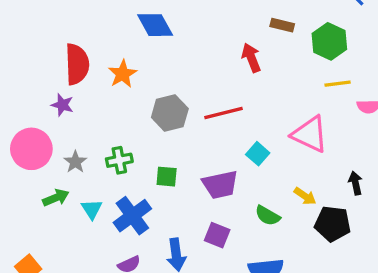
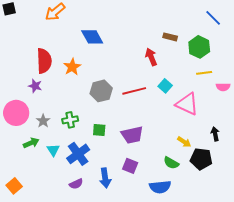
cyan square: (258, 154) -> (165, 86), moved
green semicircle: (268, 216) -> (171, 163), moved

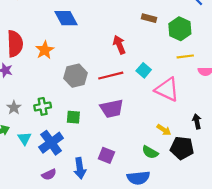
red arrow: (151, 57) -> (119, 45), moved
purple trapezoid: (132, 135) -> (112, 109), moved

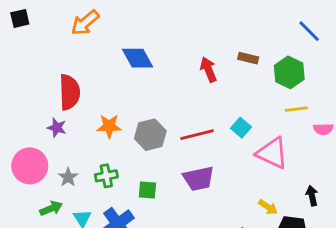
red arrow: (119, 45) -> (208, 69), moved
orange star: (45, 50) -> (109, 126), moved, turned 30

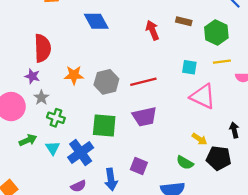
cyan square: (241, 128) -> (189, 67), moved, turned -32
green cross: (106, 176) -> (56, 118), moved, turned 30
gray star: (68, 177) -> (41, 98), moved
green square: (147, 190) -> (104, 126), size x1.6

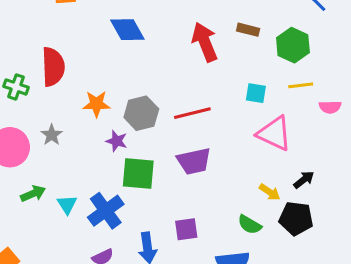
red arrow: (152, 30) -> (205, 42), size x1.4
purple star: (32, 76) -> (117, 141), moved
green cross: (56, 118) -> (16, 87), moved
black arrow: (234, 130) -> (304, 180), moved, turned 64
purple square: (139, 166) -> (186, 229), turned -30

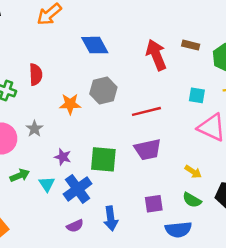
red semicircle: (53, 67) -> (36, 75), size x0.7
gray hexagon: (141, 113) -> (103, 91), moved
purple star: (117, 141) -> (63, 157), moved
yellow arrow: (270, 192) -> (193, 172), moved
purple square: (186, 229) -> (154, 204), moved

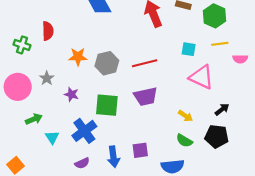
gray hexagon: (103, 91) -> (107, 63), moved
purple star: (63, 157) -> (71, 94), moved
cyan triangle: (47, 184) -> (52, 137), moved
purple square: (154, 204) -> (140, 150), moved

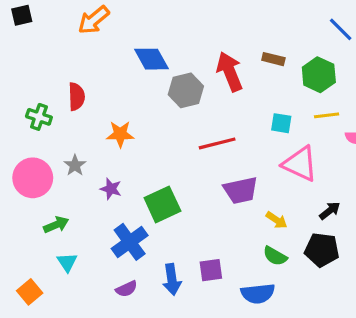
gray hexagon: (107, 63) -> (186, 90), moved
purple trapezoid: (146, 97) -> (241, 190), moved
green square: (107, 105) -> (162, 204), turned -30
cyan triangle: (52, 137) -> (67, 262), moved

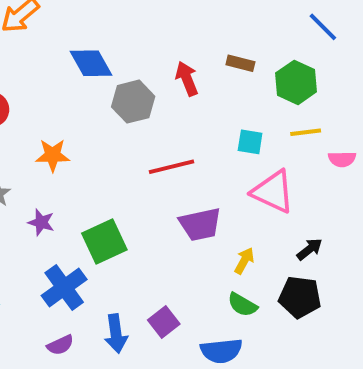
red arrow: (230, 72) -> (187, 79), size x0.7
yellow arrow: (277, 220) -> (244, 261), turned -95
purple square: (211, 270) -> (164, 322), turned -30

